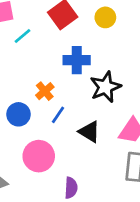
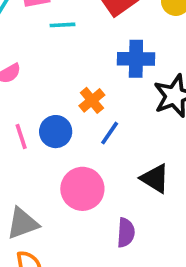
cyan line: (22, 36) -> (63, 25), turned 36
black triangle: (89, 132) -> (155, 178), moved

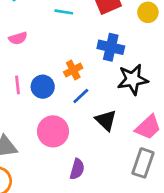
black triangle: (155, 178) -> (106, 120), moved

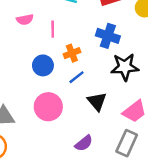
pink line: (17, 85) -> (53, 29), moved
purple semicircle: (77, 169) -> (84, 143), moved, turned 30

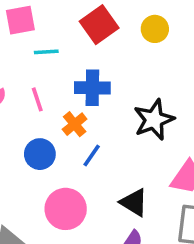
blue cross: (108, 36) -> (92, 88), moved
black triangle: (97, 101) -> (134, 203), moved

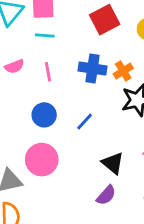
cyan line: (46, 52) -> (45, 35), moved
orange cross: (75, 124) -> (123, 71), moved
pink circle: (66, 209) -> (42, 160), moved

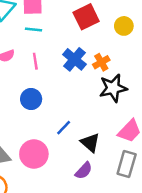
blue cross: (92, 69) -> (74, 59), turned 30
blue line: (85, 122) -> (64, 128), moved
pink circle: (42, 160) -> (34, 154), moved

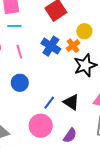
yellow circle: (124, 26) -> (84, 31), moved
black triangle: (90, 143) -> (71, 102), moved
pink circle: (34, 154) -> (41, 126), moved

